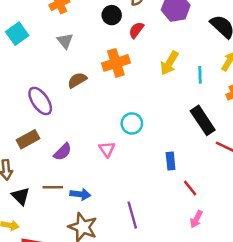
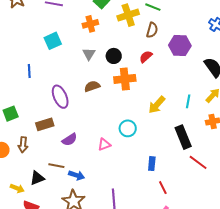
black circle: (112, 15) -> (114, 56), moved
yellow arrow: (169, 63) -> (157, 105), moved
pink triangle: (107, 149) -> (104, 145), turned 32
black triangle: (21, 196) -> (37, 178), moved, turned 42

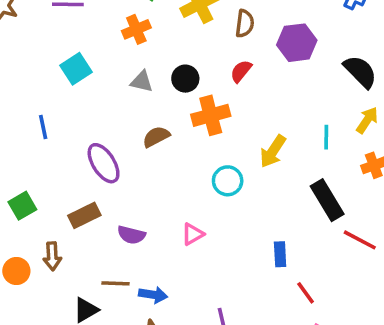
gray triangle: (89, 54) -> (142, 82), turned -40
cyan circle: (128, 128) -> (228, 181), moved
purple semicircle: (70, 140) -> (131, 235), turned 56

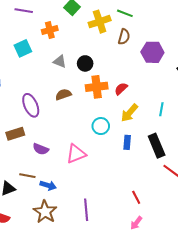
orange cross: (136, 29) -> (50, 30), moved
red semicircle: (241, 71) -> (121, 89), moved
pink triangle: (193, 234) -> (76, 154), size x1.5
blue rectangle: (280, 254) -> (127, 142), moved

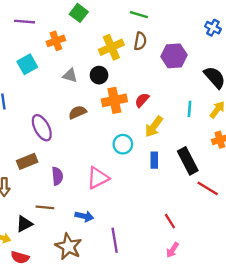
yellow cross: (100, 22) -> (111, 47), moved
cyan line: (161, 109) -> (190, 109), moved
purple semicircle: (41, 149) -> (57, 176), turned -112
blue arrow: (48, 185) -> (84, 216), moved

